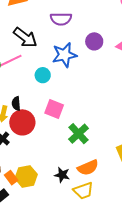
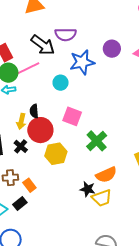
purple semicircle: (61, 19) -> (66, 35), moved
black star: (62, 175) -> (88, 189), moved
yellow hexagon: (26, 176) -> (56, 154), moved

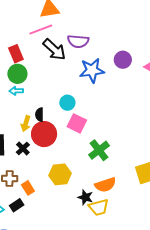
pink line: (28, 68) -> (41, 29), moved
cyan circle: (61, 83) -> (67, 103), moved
yellow hexagon: (56, 154) -> (60, 174), moved

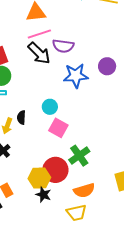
pink line: (41, 29) -> (39, 34), moved
red circle: (44, 134) -> (55, 170), moved
black star: (85, 197) -> (43, 195), moved

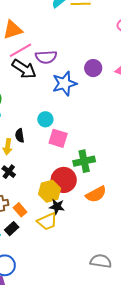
green cross: (79, 156) -> (84, 161), turned 35
yellow trapezoid: (77, 213) -> (47, 222), moved

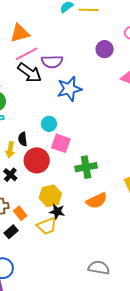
purple circle: (93, 68) -> (105, 49), moved
red circle: (64, 180) -> (37, 160), moved

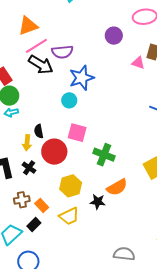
cyan circle: (49, 124) -> (69, 100), moved
green cross: (86, 167) -> (104, 155), turned 35
black star: (57, 212) -> (98, 202), moved

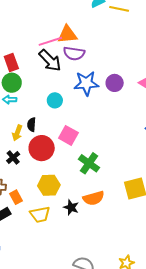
orange triangle: (28, 26) -> (67, 34), moved
purple circle: (114, 36) -> (115, 83), moved
cyan circle: (69, 100) -> (55, 100), moved

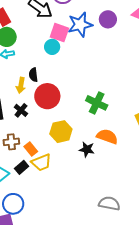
pink square: (68, 135) -> (59, 33), moved
orange semicircle: (94, 198) -> (107, 136), turned -135
yellow trapezoid: (40, 214) -> (41, 162), moved

